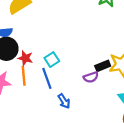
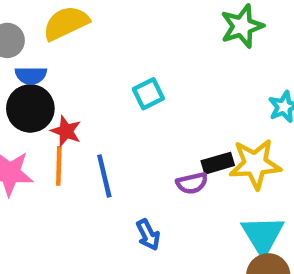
cyan square: (52, 60) -> (148, 94), moved
blue arrow: (64, 101) -> (148, 235), moved

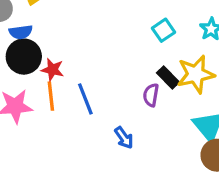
cyan square: (148, 94) -> (164, 30), moved
black rectangle: (218, 163) -> (168, 78), turned 70
purple semicircle: (192, 183) -> (151, 95), turned 120

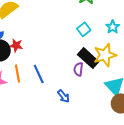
red star: (52, 70) -> (16, 45), moved
black rectangle: (168, 78) -> (88, 58), size x1.5

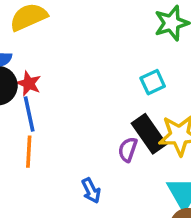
orange line: (18, 74) -> (29, 152), moved
blue line: (39, 74) -> (29, 114), moved

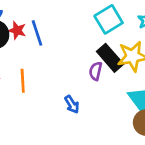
cyan square: (153, 82) -> (109, 19), size x1.5
blue line: (29, 114) -> (37, 33), moved

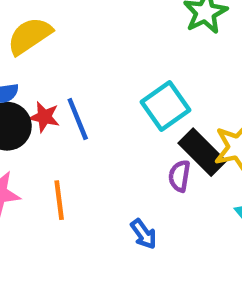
cyan square: (109, 19) -> (165, 106), moved

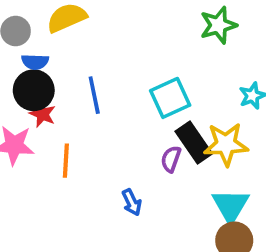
red star: (44, 117) -> (42, 114), moved

